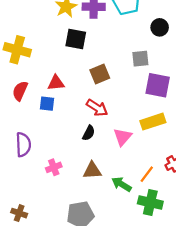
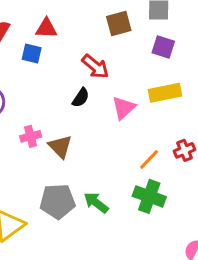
brown square: (100, 74) -> (119, 23), moved
purple square: (158, 85) -> (163, 47), moved, size x0.7
brown triangle: (92, 171) -> (60, 147), moved, turned 42
green arrow: (122, 184) -> (96, 203), moved

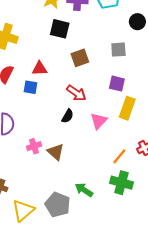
brown square: (119, 23) -> (80, 58), moved
purple square: (163, 47) -> (117, 84), moved
yellow rectangle: (165, 93) -> (127, 108), turned -55
gray pentagon: (58, 201) -> (58, 205), moved, turned 30

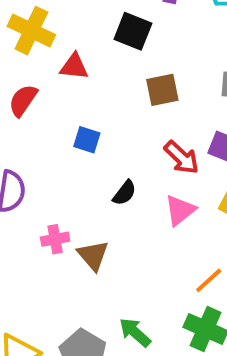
red triangle: (40, 69) -> (74, 67), moved
blue square: (30, 87) -> (87, 140), moved
red arrow: (76, 93) -> (181, 158), moved

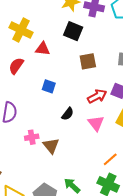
red arrow: (181, 158) -> (97, 96), turned -72
pink triangle: (180, 210) -> (96, 123), turned -30

